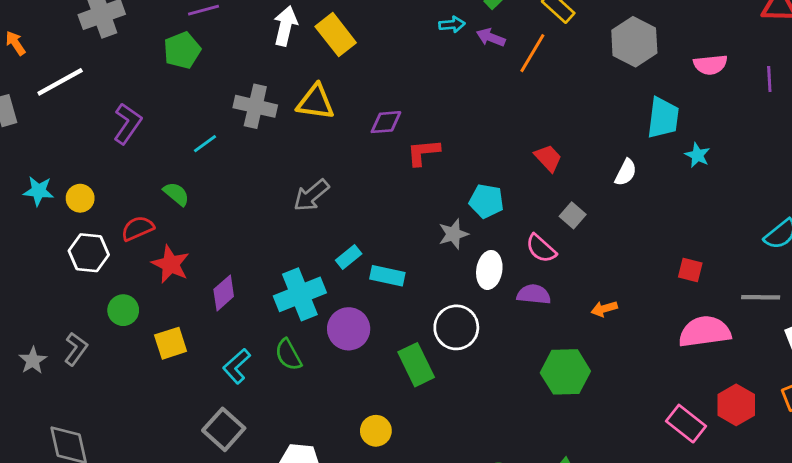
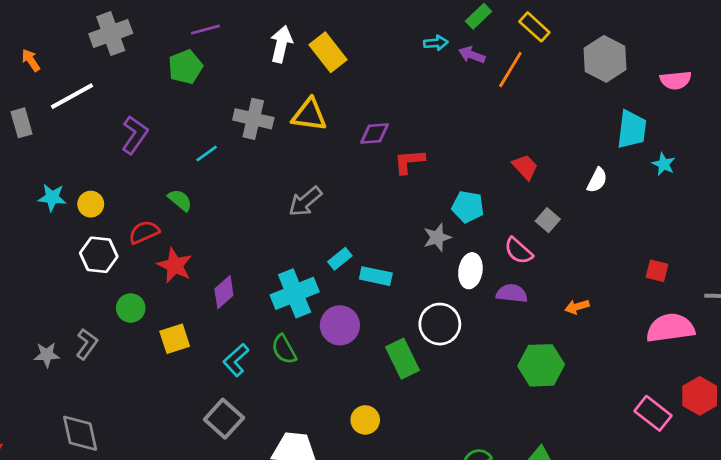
gray star: (33, 360) -> (47, 355), turned 30

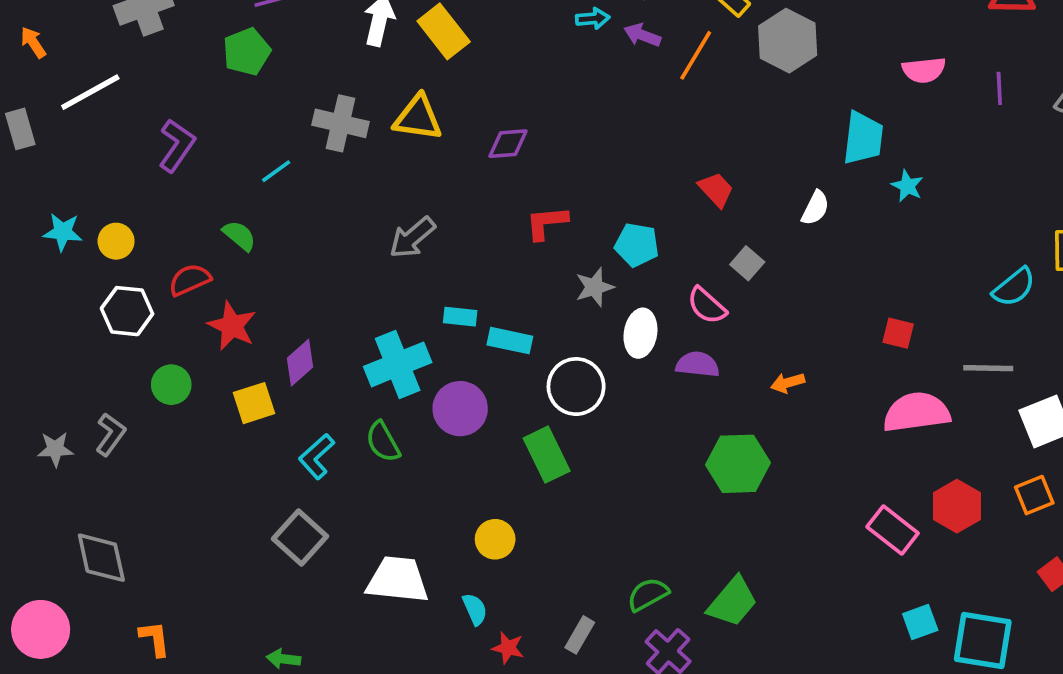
gray hexagon: (605, 59) -> (788, 41), moved
red L-shape: (409, 161) -> (547, 223), moved
cyan rectangle: (340, 259) -> (460, 317), turned 45
white circle: (440, 324) -> (576, 387), moved
yellow square: (175, 339) -> (254, 403), moved

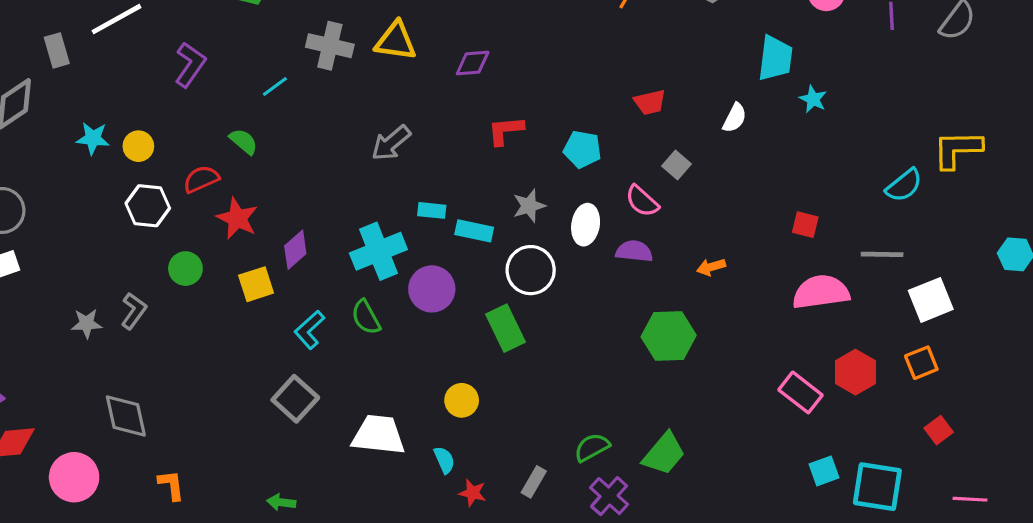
red trapezoid: (716, 190) -> (650, 102), turned 120
gray star: (594, 287) -> (529, 206), moved

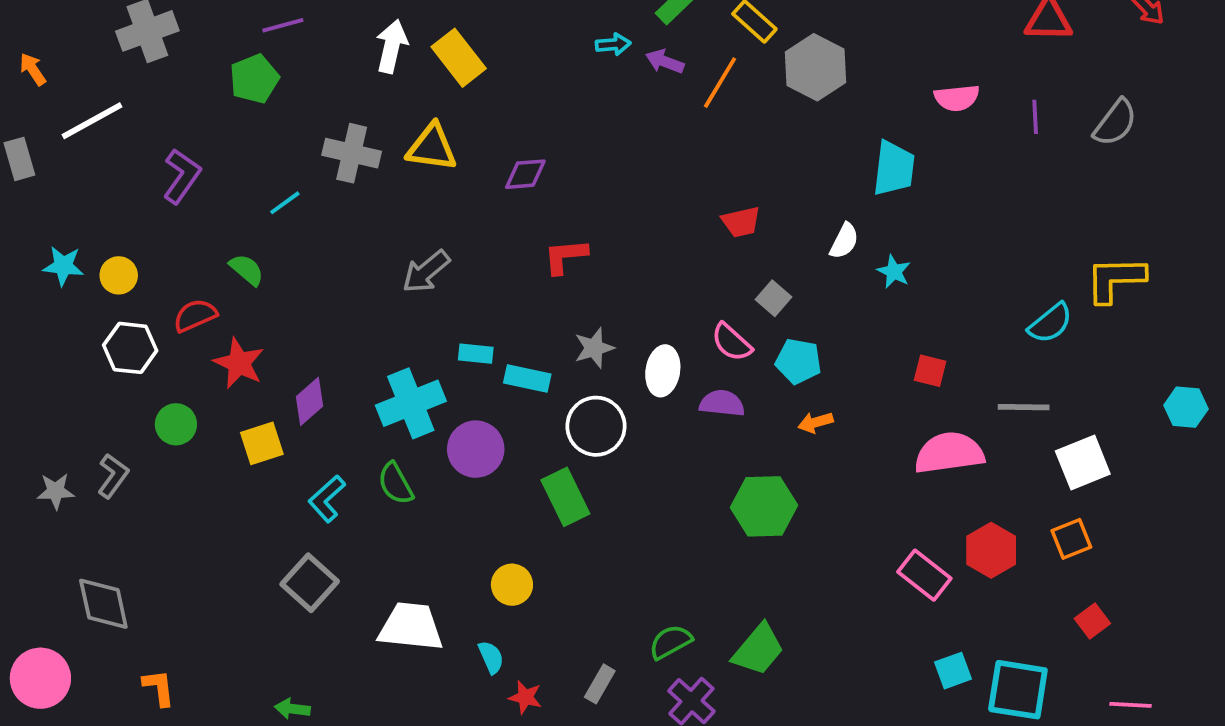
cyan star: (813, 99) -> (894, 272), moved
cyan pentagon: (582, 149) -> (798, 361), moved

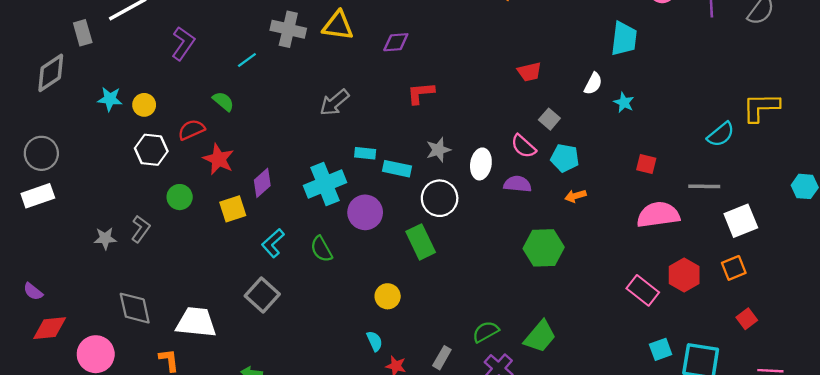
green semicircle: (396, 483) -> (321, 249), moved
white trapezoid: (411, 627) -> (196, 322), moved

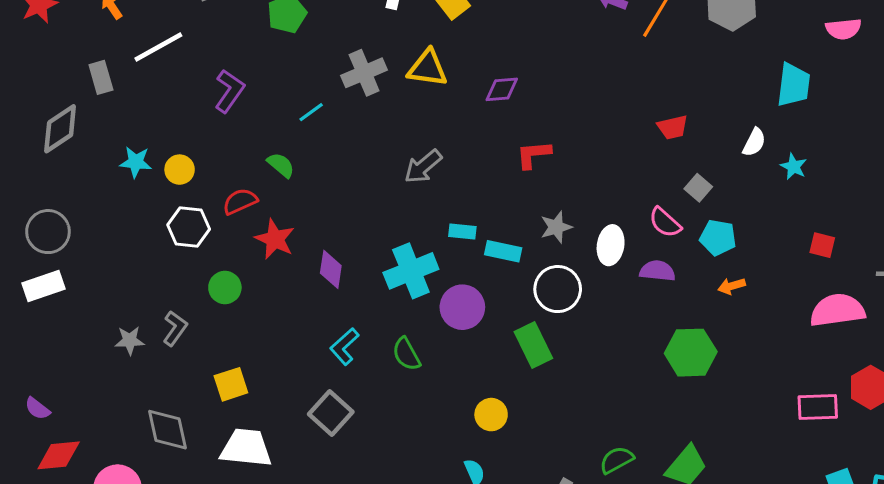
gray cross: (288, 29) -> (364, 73), turned -36
purple diamond: (262, 183) -> (331, 269), turned -40
yellow square: (233, 209) -> (231, 384), moved
pink rectangle: (643, 290) -> (818, 407), turned -40

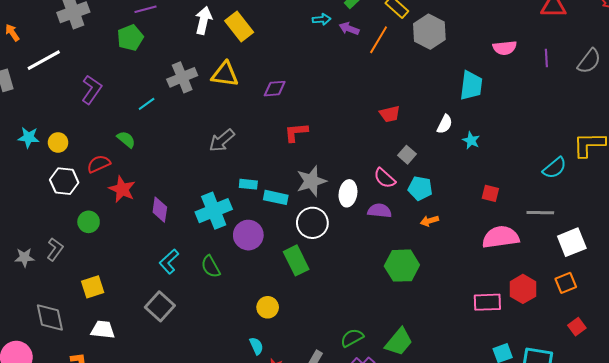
gray star: (556, 227) -> (311, 181), size x1.4
white trapezoid: (246, 448) -> (103, 330), size x0.7

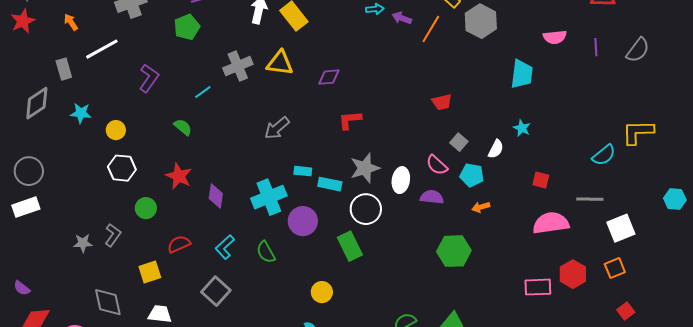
white semicircle: (445, 124) -> (496, 149), moved
cyan star: (29, 137) -> (81, 113), moved
red semicircle: (99, 164) -> (179, 244), moved

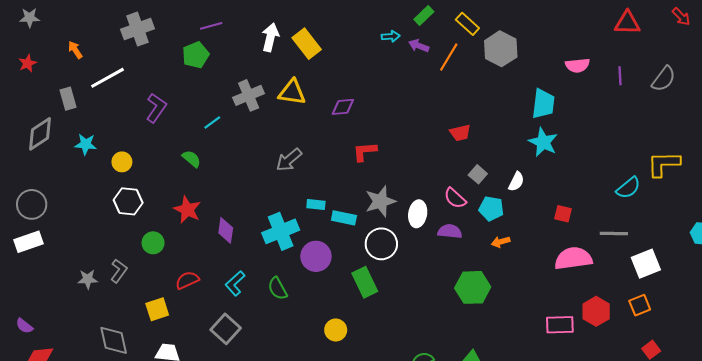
red star: (23, 21) -> (27, 63), moved, size x0.7
cyan star: (522, 128) -> (543, 142), moved, size x1.6

